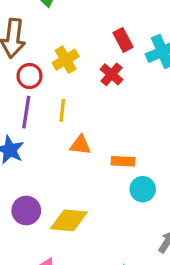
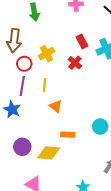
orange triangle: (80, 145) -> (56, 106), turned 32
orange rectangle: (123, 161) -> (68, 135), moved
cyan circle: (143, 189) -> (100, 127), moved

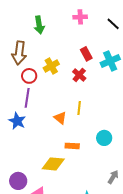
yellow line: (45, 85) -> (79, 108), moved
purple circle: (22, 147) -> (18, 181), moved

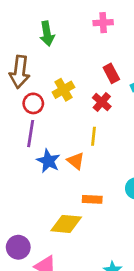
yellow line: (79, 108) -> (94, 136), moved
blue star: (17, 121) -> (48, 161), moved

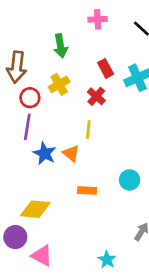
green arrow: (47, 34) -> (60, 46), moved
yellow diamond: (66, 224) -> (35, 209), moved

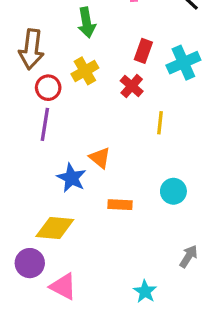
red rectangle: (106, 68) -> (143, 51), turned 48
yellow line: (88, 130) -> (160, 123), moved
blue star: (45, 153) -> (72, 178), moved

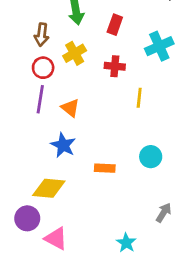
brown arrow: (31, 49) -> (42, 35), moved, size x0.7
red rectangle: (143, 51) -> (115, 25), moved
red cross: (132, 86) -> (115, 66), turned -36
orange triangle: (100, 158) -> (70, 108), moved

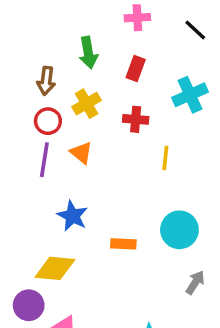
orange triangle: (70, 108) -> (81, 153), moved
cyan circle: (151, 157) -> (179, 230), size x1.4
gray arrow: (164, 213) -> (195, 282), moved

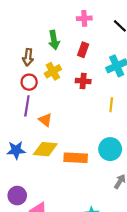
orange triangle: (81, 153) -> (45, 120), moved
yellow line: (165, 158) -> (111, 105), moved
blue star: (72, 216) -> (16, 150), moved, turned -30
orange rectangle: (123, 244) -> (76, 158), size x1.5
yellow diamond: (55, 268) -> (45, 149), moved

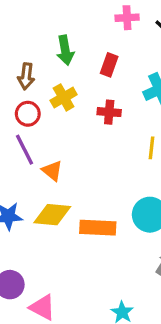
pink cross: (84, 18) -> (127, 18), moved
purple line: (27, 106) -> (25, 150), turned -36

